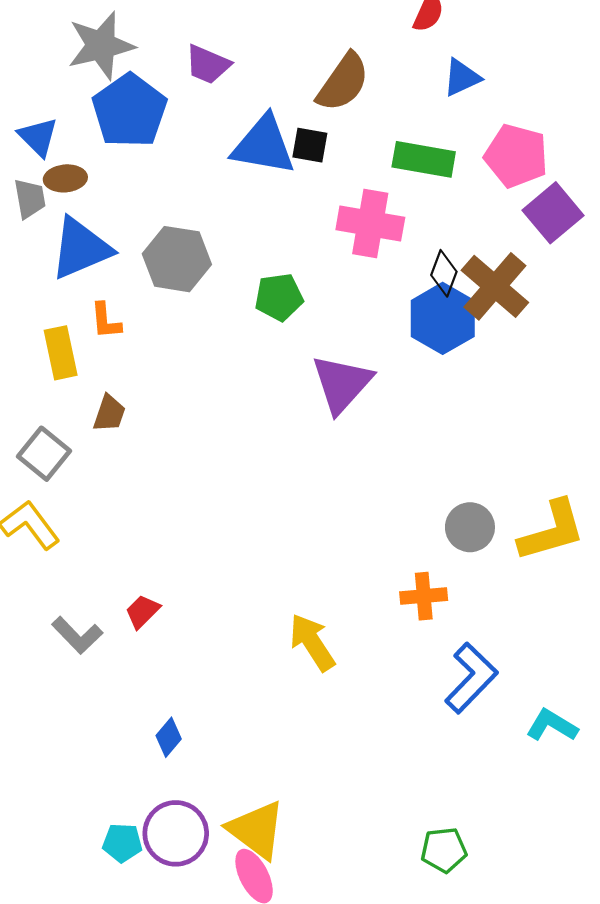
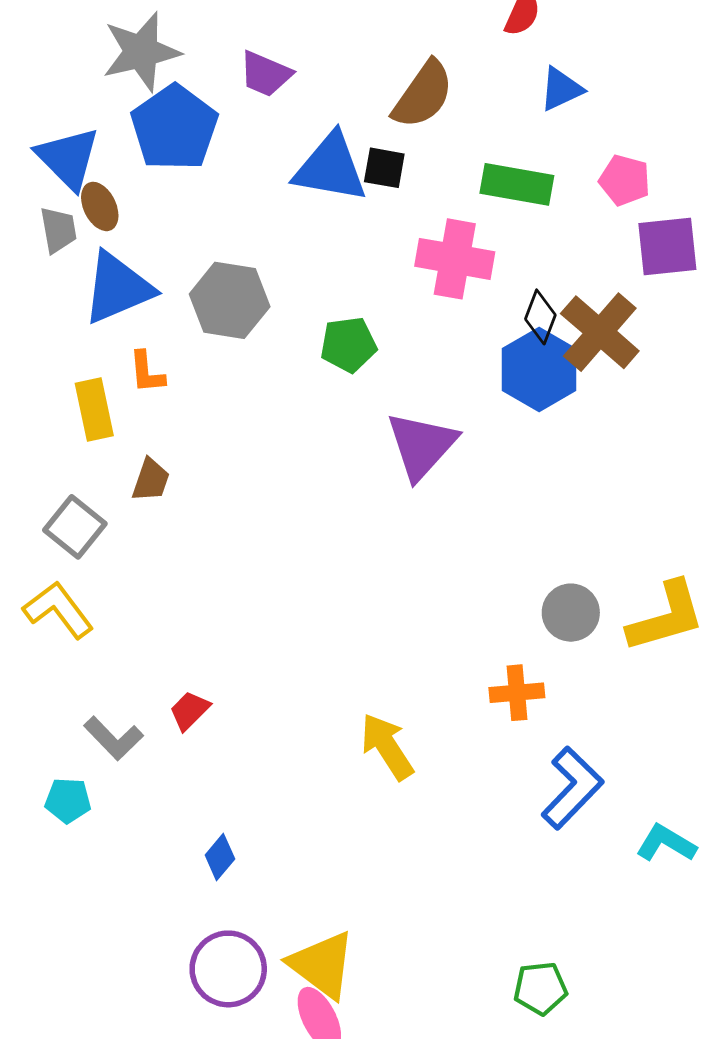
blue triangle: (38, 137) -> (68, 158), size x1.4
pink pentagon: (516, 156) -> (625, 180), size x0.7
brown ellipse: (65, 178) -> (100, 206), turned 69
purple square: (553, 213) -> (667, 247), turned 34
cyan pentagon: (122, 843) -> (68, 800), moved

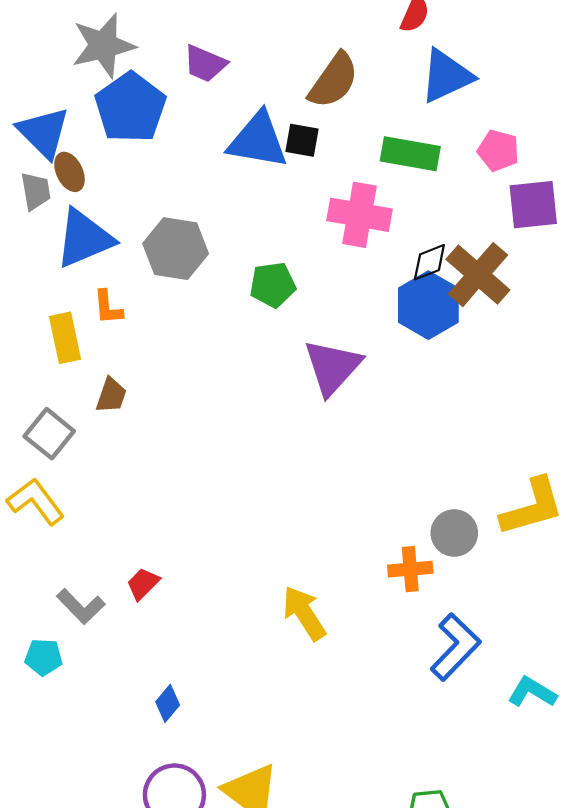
blue triangle: (561, 89) -> (446, 76), size x1.5
black diamond: (540, 317) -> (429, 262), turned 48
gray circle: (571, 613) -> (454, 533), moved

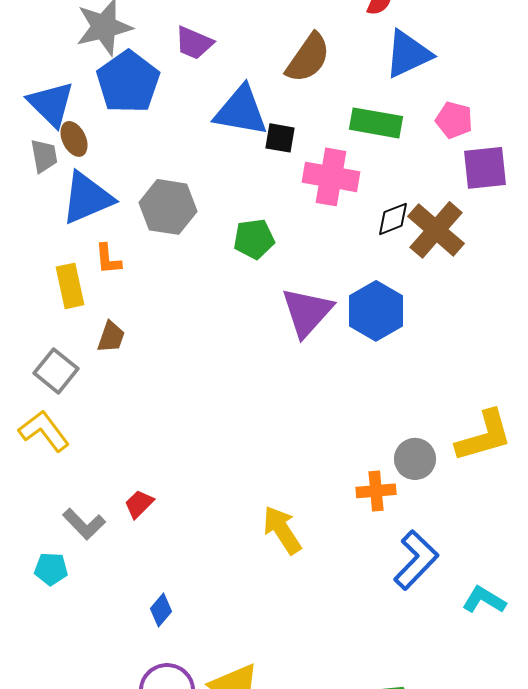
black square: (302, 140) -> (280, 138), moved
blue hexagon: (428, 305) -> (376, 311), moved

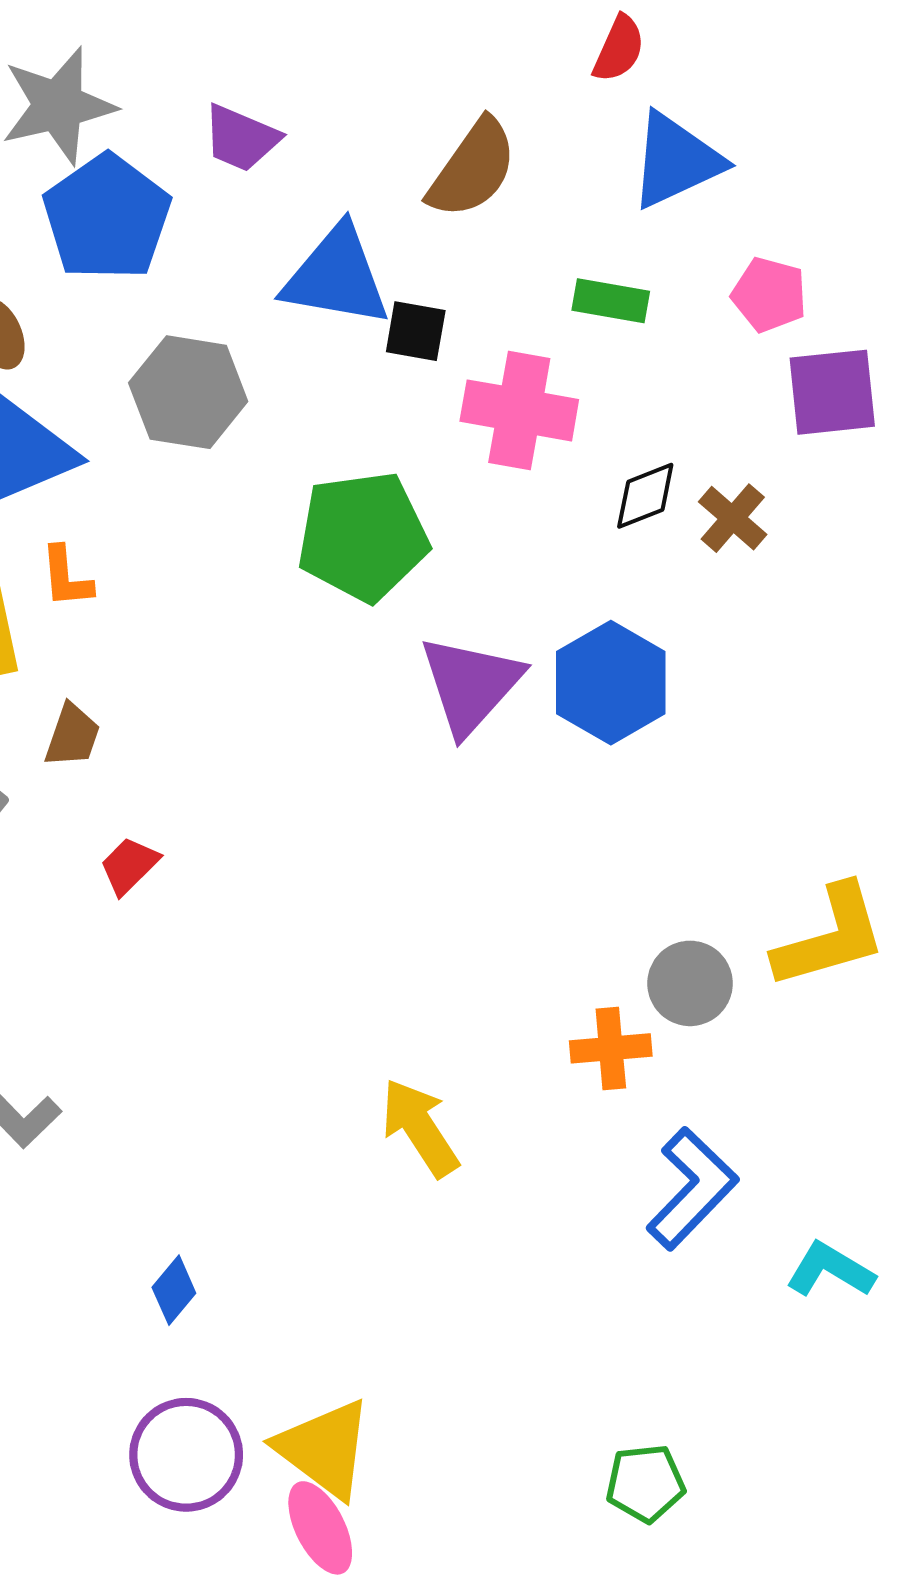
green rectangle: (376, 123) -> (611, 301), size x0.7
gray hexagon: (168, 207) -> (188, 392), moved
brown cross: (436, 230) -> (733, 518), size x0.6
green pentagon: (254, 239) -> (363, 536), size x1.6
red trapezoid: (139, 504) -> (129, 866), moved

